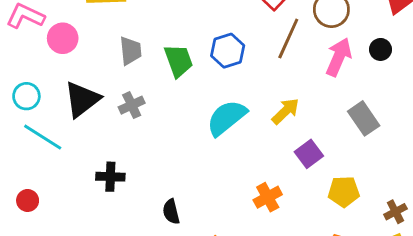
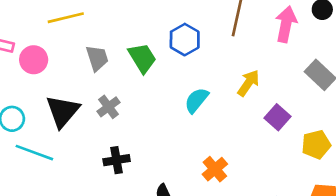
cyan semicircle: (227, 118) -> (196, 100), size x0.7
black cross: (110, 177) -> (117, 160), moved
orange cross: (268, 197) -> (215, 169), moved

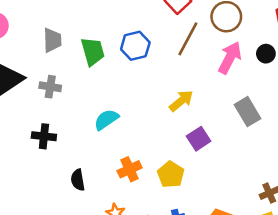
cyan semicircle: (196, 100) -> (106, 120), moved
gray cross: (108, 107) -> (50, 87), turned 30
yellow pentagon: (316, 145) -> (171, 174), moved, turned 30

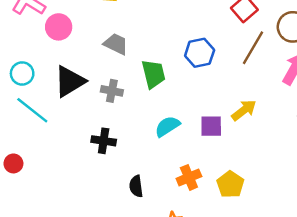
gray trapezoid: (52, 40) -> (116, 44), turned -65
green trapezoid: (93, 51) -> (153, 74), moved
purple square: (199, 139) -> (211, 126), moved, turned 30

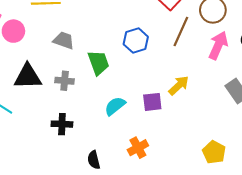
black triangle: (70, 81) -> (28, 76), turned 36
yellow pentagon: (230, 184) -> (214, 152), moved

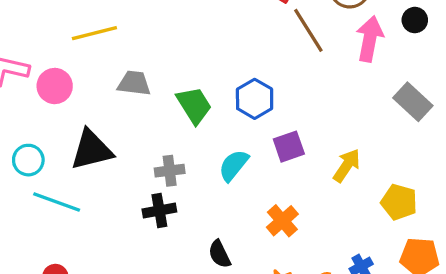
brown line: (181, 31) -> (308, 30), turned -44
blue hexagon: (136, 40) -> (255, 99), moved
gray cross: (65, 81) -> (170, 171), moved
yellow arrow: (179, 85) -> (347, 166), moved

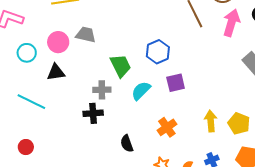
pink circle: (55, 86) -> (58, 42), moved
green trapezoid: (194, 105) -> (121, 66), moved
black triangle: (92, 150) -> (56, 72), size x0.7
cyan circle: (28, 160) -> (27, 53), moved
yellow arrow: (347, 166) -> (211, 121), moved, turned -45

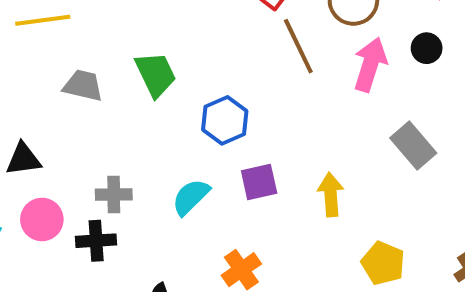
pink circle: (58, 42) -> (42, 219), moved
green trapezoid: (121, 66) -> (156, 74), moved
yellow arrow: (211, 121) -> (331, 195), moved

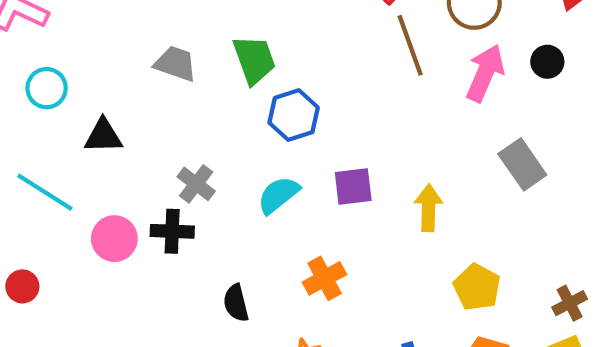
blue hexagon: (225, 120) -> (294, 115), moved
gray cross: (114, 195) -> (196, 184), turned 32
pink circle: (42, 219) -> (114, 239), moved

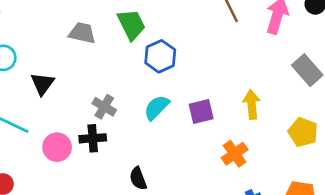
black triangle: (103, 136) -> (42, 84), turned -45
purple square: (353, 187) -> (201, 112), moved
orange cross: (325, 278) -> (235, 154), moved
yellow pentagon: (477, 287) -> (303, 132), moved

